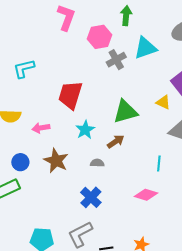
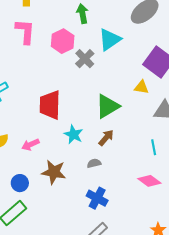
pink diamond: (146, 195) -> (149, 181), turned 35

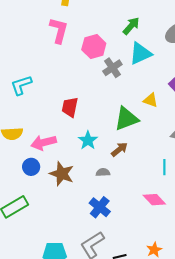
green arrow: (82, 14) -> (131, 26), moved, turned 42
yellow triangle: (141, 87) -> (151, 100), moved
red trapezoid: (50, 105) -> (70, 107), size x0.7
pink arrow: (30, 145) -> (44, 143), size x1.4
blue circle: (20, 183) -> (31, 167), moved

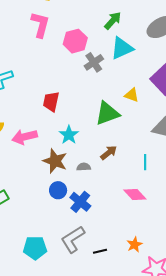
brown arrow: (119, 149) -> (109, 153), moved
blue circle: (31, 167) -> (58, 190), moved
brown star: (62, 174) -> (55, 161), moved

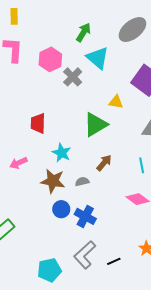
cyan triangle: (122, 48) -> (98, 58), turned -45
pink arrow: (25, 137) -> (18, 163), size x0.7

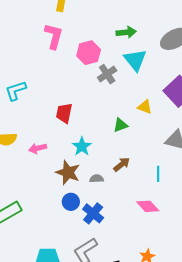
green arrow: (83, 32) -> (126, 32), turned 42
green triangle: (95, 125) -> (120, 125), size x0.6

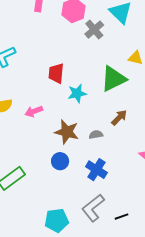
green triangle: (120, 125) -> (113, 79), size x1.8
cyan star: (82, 146) -> (77, 93), moved, turned 30
blue circle: (71, 202) -> (60, 161), moved

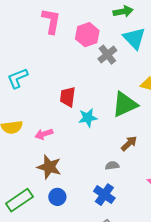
brown star: (67, 132) -> (49, 167), moved
gray semicircle: (96, 135) -> (112, 166), moved
blue circle: (60, 161) -> (57, 197), moved

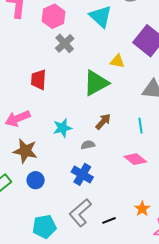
gray cross: (107, 55) -> (65, 43), moved
cyan star: (88, 118) -> (62, 128), moved
pink arrow: (44, 134) -> (18, 118), size x1.4

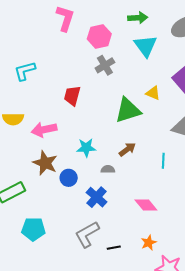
pink diamond: (135, 159) -> (146, 205), moved
blue circle: (36, 180) -> (69, 178), moved
cyan pentagon: (44, 227) -> (33, 229), moved

